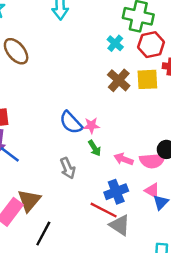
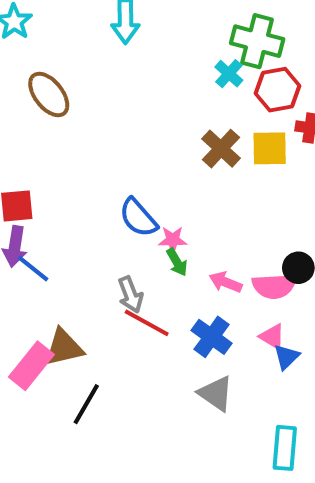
cyan cross: (115, 43) -> (229, 74), moved
pink star: (91, 125) -> (173, 240), moved
blue cross: (116, 192) -> (212, 337), turned -35
brown triangle: (29, 200) -> (64, 348), turned 35
red line: (104, 210) -> (147, 323), moved

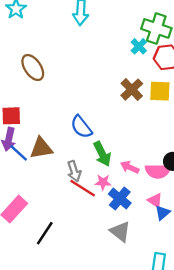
brown ellipse: (49, 95) -> (33, 68), moved
pink star: (173, 240) -> (103, 182), moved
green arrow: (177, 262) -> (102, 154), size x1.5
brown triangle: (64, 348) -> (41, 148), moved

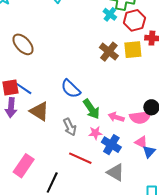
brown triangle: (41, 148) -> (39, 111), turned 50
blue line: (19, 153) -> (24, 88), moved
red line: (83, 188) -> (80, 158), moved

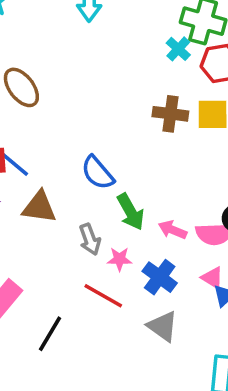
brown cross: (109, 52) -> (170, 114), turned -36
brown triangle: (39, 111) -> (39, 207), turned -30
pink star: (95, 133) -> (119, 259), moved

